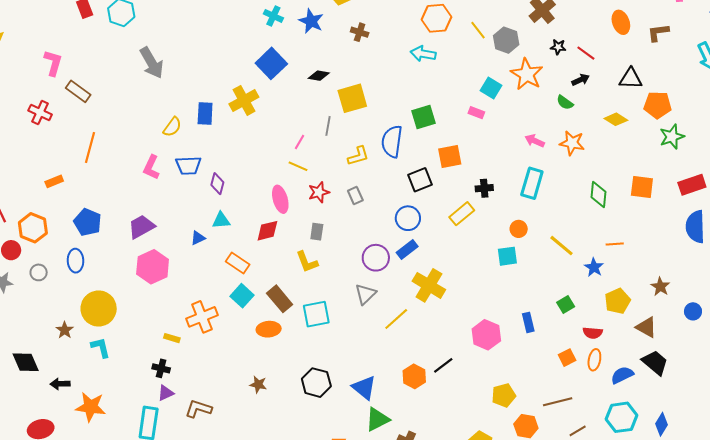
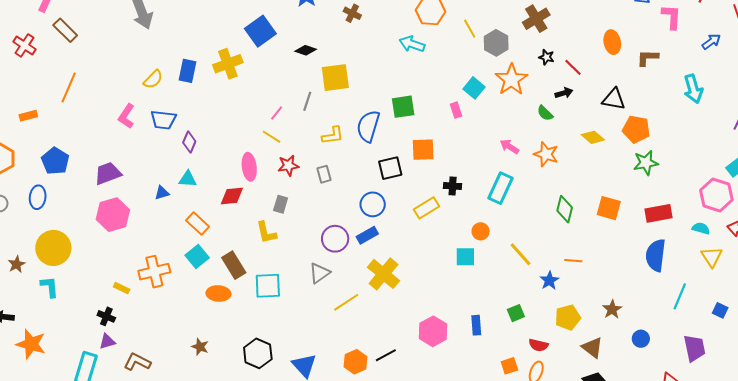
pink rectangle: (476, 113) -> (456, 110), turned 42

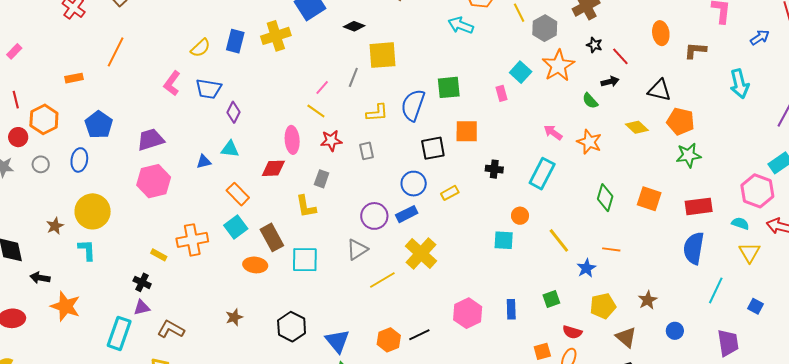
yellow rectangle: (427, 208) -> (450, 193), moved, size x0.7
brown star: (200, 347) -> (234, 317), turned 30

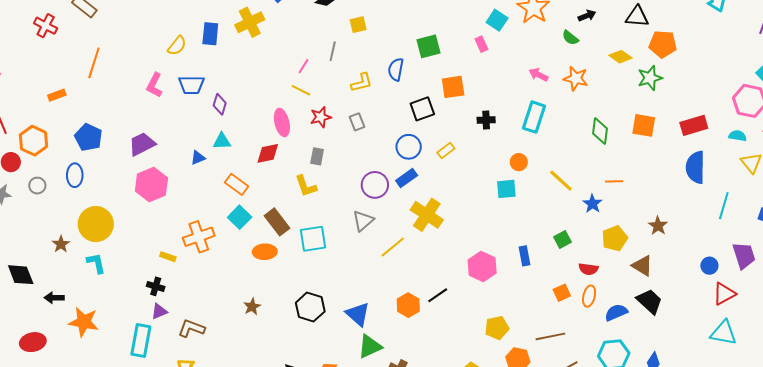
yellow square: (383, 55) -> (358, 25), size x0.6
blue semicircle: (413, 105) -> (396, 69), size x0.7
green star: (688, 155) -> (650, 78), moved
blue circle: (675, 331) -> (709, 266), moved

